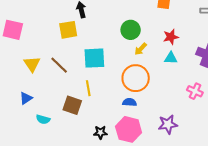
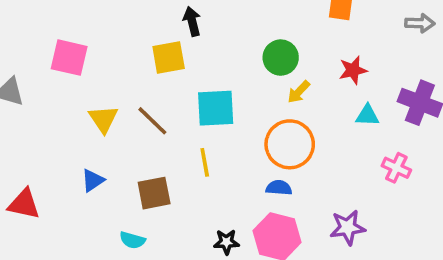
cyan triangle: (171, 58) -> (367, 115), moved
brown square: (72, 105) -> (154, 193), moved, turned -30
cyan semicircle: (43, 119) -> (132, 240), moved

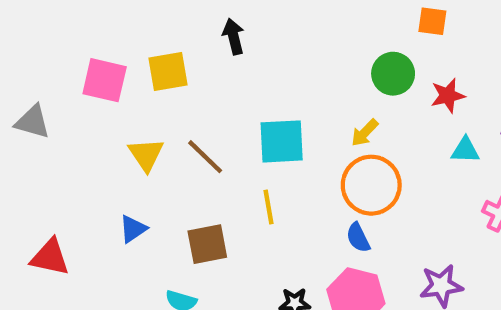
black arrow: (192, 21) -> (234, 37), moved
yellow square: (169, 58) -> (168, 71), moved
green circle: (281, 58) -> (393, 74), moved
yellow arrow: (299, 92) -> (365, 133), moved
blue semicircle: (279, 188) -> (358, 238), turned -120

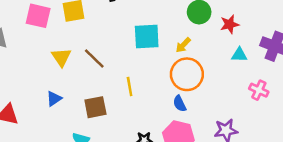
cyan square: (282, 141) -> (147, 36), moved

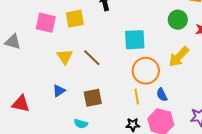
yellow arrow: (183, 45) -> (179, 57), moved, size x1.6
orange circle: (187, 74) -> (146, 71), moved
yellow line: (130, 86) -> (137, 97), moved

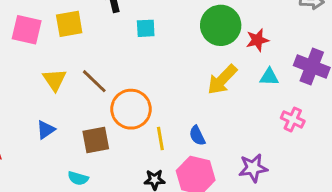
green circle: (178, 20) -> (221, 25), size x1.4
cyan square: (135, 40) -> (146, 28), moved, size x0.6
orange circle: (146, 71) -> (131, 109), moved

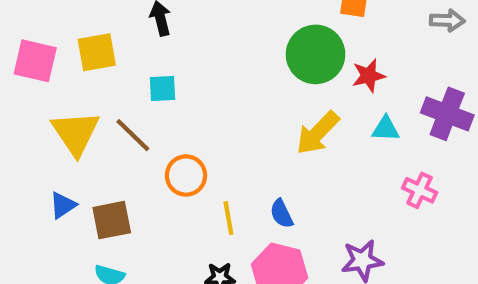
cyan square: (146, 28) -> (163, 88), moved
yellow triangle: (55, 80) -> (76, 133), size x1.4
orange circle: (131, 109) -> (186, 175), size x0.7
brown square: (96, 140) -> (112, 220), moved

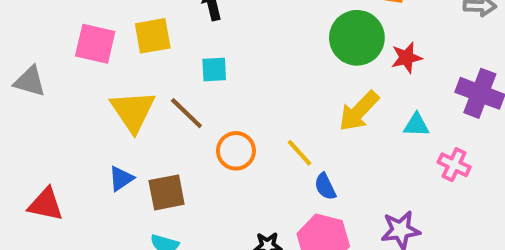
cyan triangle: (386, 129) -> (416, 125), moved
yellow line: (228, 218) -> (299, 153), moved, turned -32

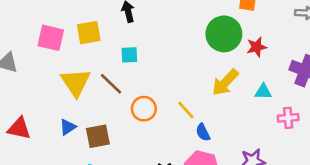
pink cross: (454, 165) -> (288, 118), turned -30
red triangle: (46, 204) -> (19, 128), moved

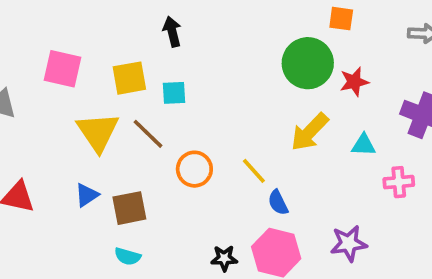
yellow square: (89, 33) -> (129, 78), moved

